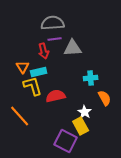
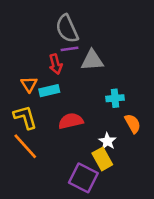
gray semicircle: (53, 23) -> (67, 29), turned -110
yellow L-shape: (33, 86) -> (25, 117), moved

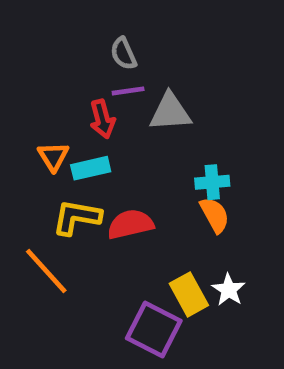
gray semicircle: (67, 29) -> (123, 54), size x0.6
yellow L-shape: (25, 117) -> (77, 217), moved, turned -64
orange semicircle: (133, 124) -> (215, 215), moved
white star: (107, 141) -> (229, 290), moved

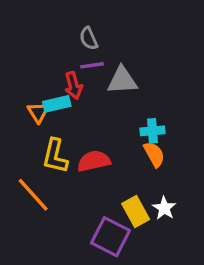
cyan rectangle: (91, 168) -> (57, 104), moved
yellow L-shape: (77, 217) -> (55, 156), turned -87

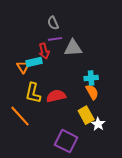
yellow rectangle: (136, 211) -> (86, 115), moved

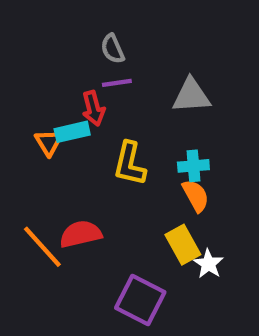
gray triangle: (73, 48) -> (191, 96), moved
yellow L-shape: (33, 93) -> (130, 164), moved
red semicircle: (56, 96) -> (81, 234), moved

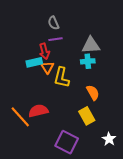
orange triangle: (49, 142) -> (47, 67), moved
cyan cross: (193, 166) -> (88, 61), moved
white star: (208, 264) -> (109, 139), moved

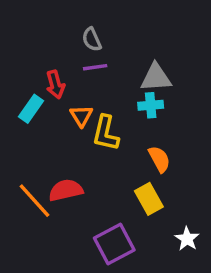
red arrow: (44, 51) -> (55, 85), moved
cyan rectangle: (34, 62) -> (31, 109), moved, turned -42
purple square: (67, 142) -> (114, 244), turned 35

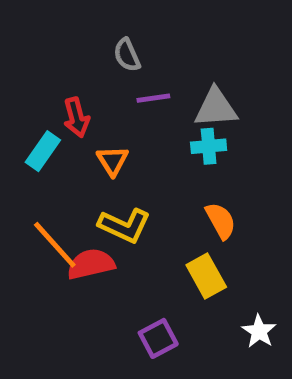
purple line: (95, 67) -> (153, 98), moved
yellow L-shape: (106, 133) -> (124, 226), moved, turned -78
orange line: (35, 201) -> (55, 245), moved
purple square: (114, 244) -> (158, 338), size x0.7

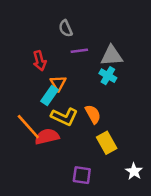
cyan cross: (209, 146) -> (108, 76), turned 35
cyan rectangle: (43, 151) -> (49, 96), moved
orange semicircle: (221, 221) -> (93, 114), moved
purple square: (158, 338) -> (82, 175), turned 36

